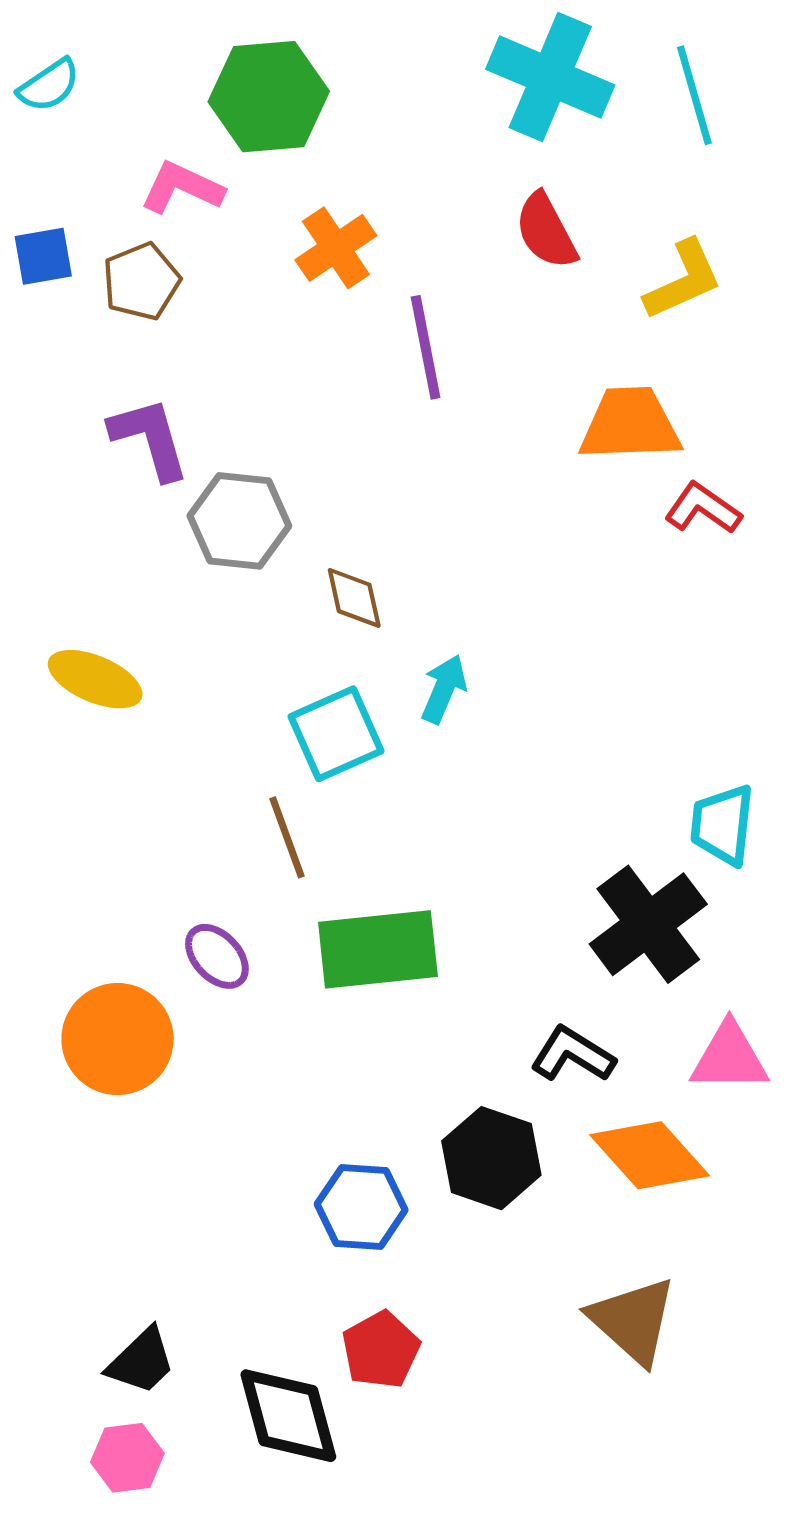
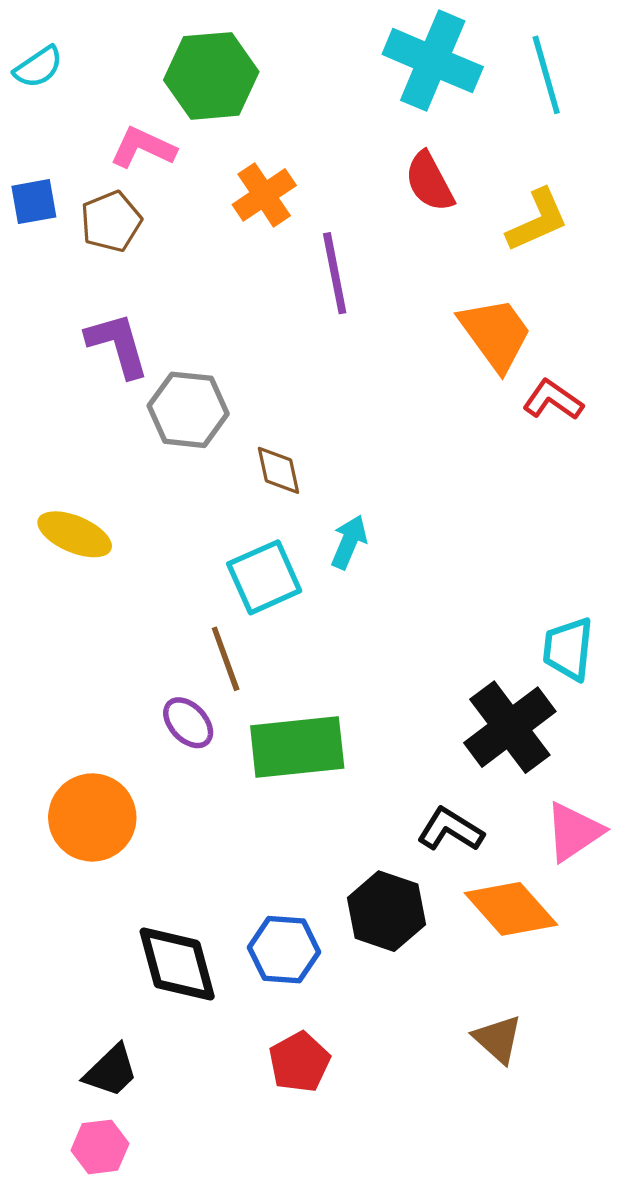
orange trapezoid: (630, 424) -> (496, 334), turned 56
purple ellipse: (217, 956) -> (188, 723), moved
pink triangle: (729, 1057) -> (574, 832), turned -34
brown triangle: (633, 1320) -> (498, 1039), size x0.7
black diamond: (288, 1416) -> (177, 964), moved

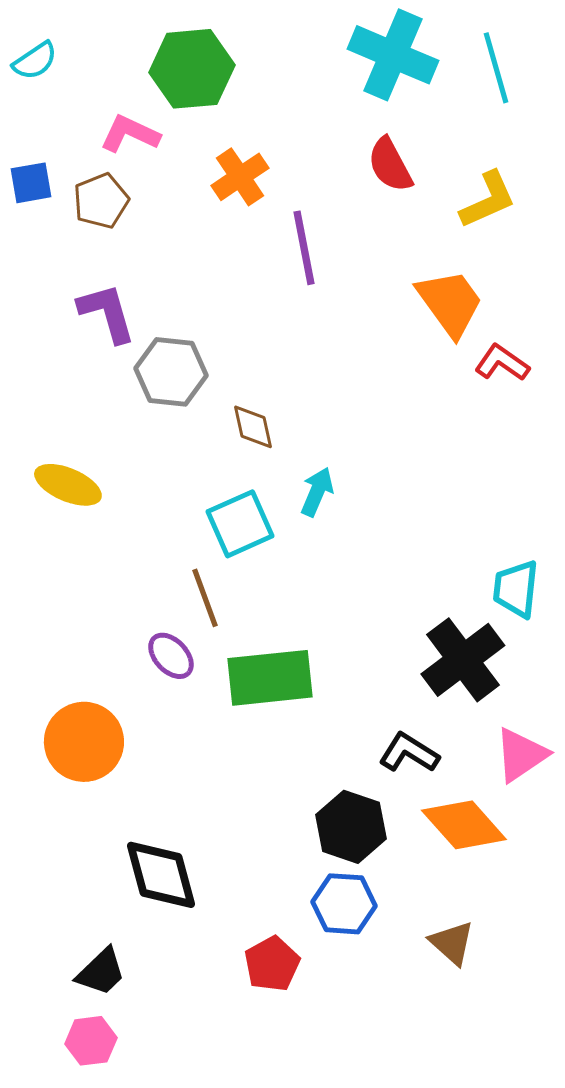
blue hexagon: (284, 950) -> (344, 904), moved

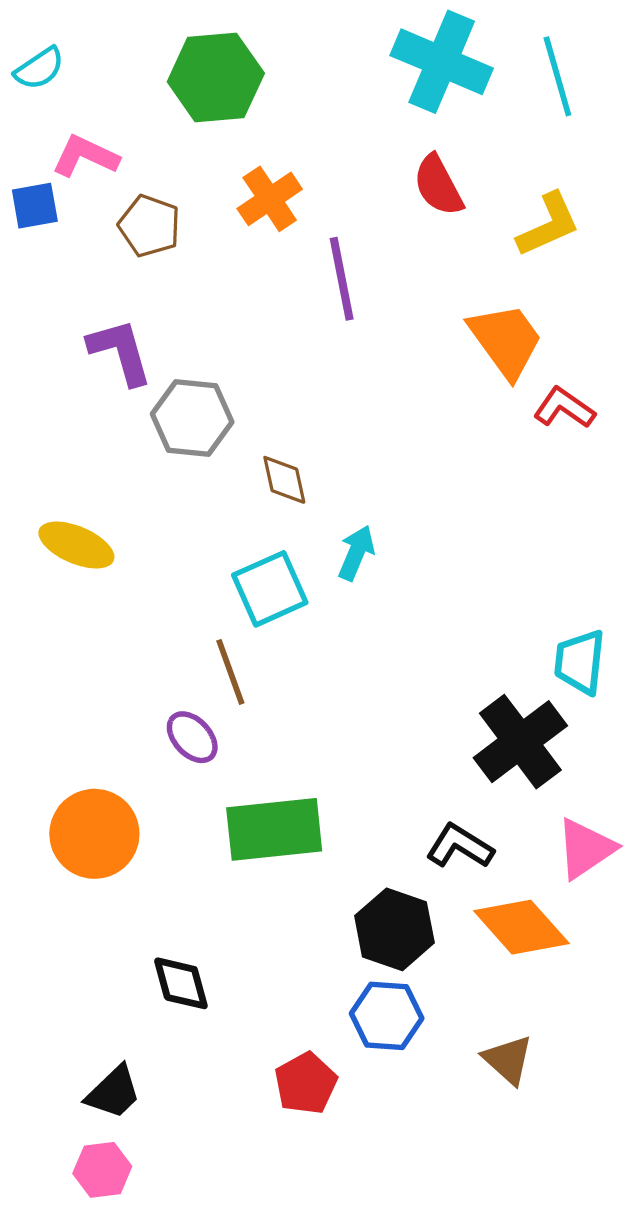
pink L-shape: (130, 134) -> (85, 156), moved
brown pentagon: (101, 201) -> (149, 226), moved, turned -30
green rectangle: (270, 678) -> (274, 829), moved
black diamond: (161, 875) -> (181, 983), size x0.7

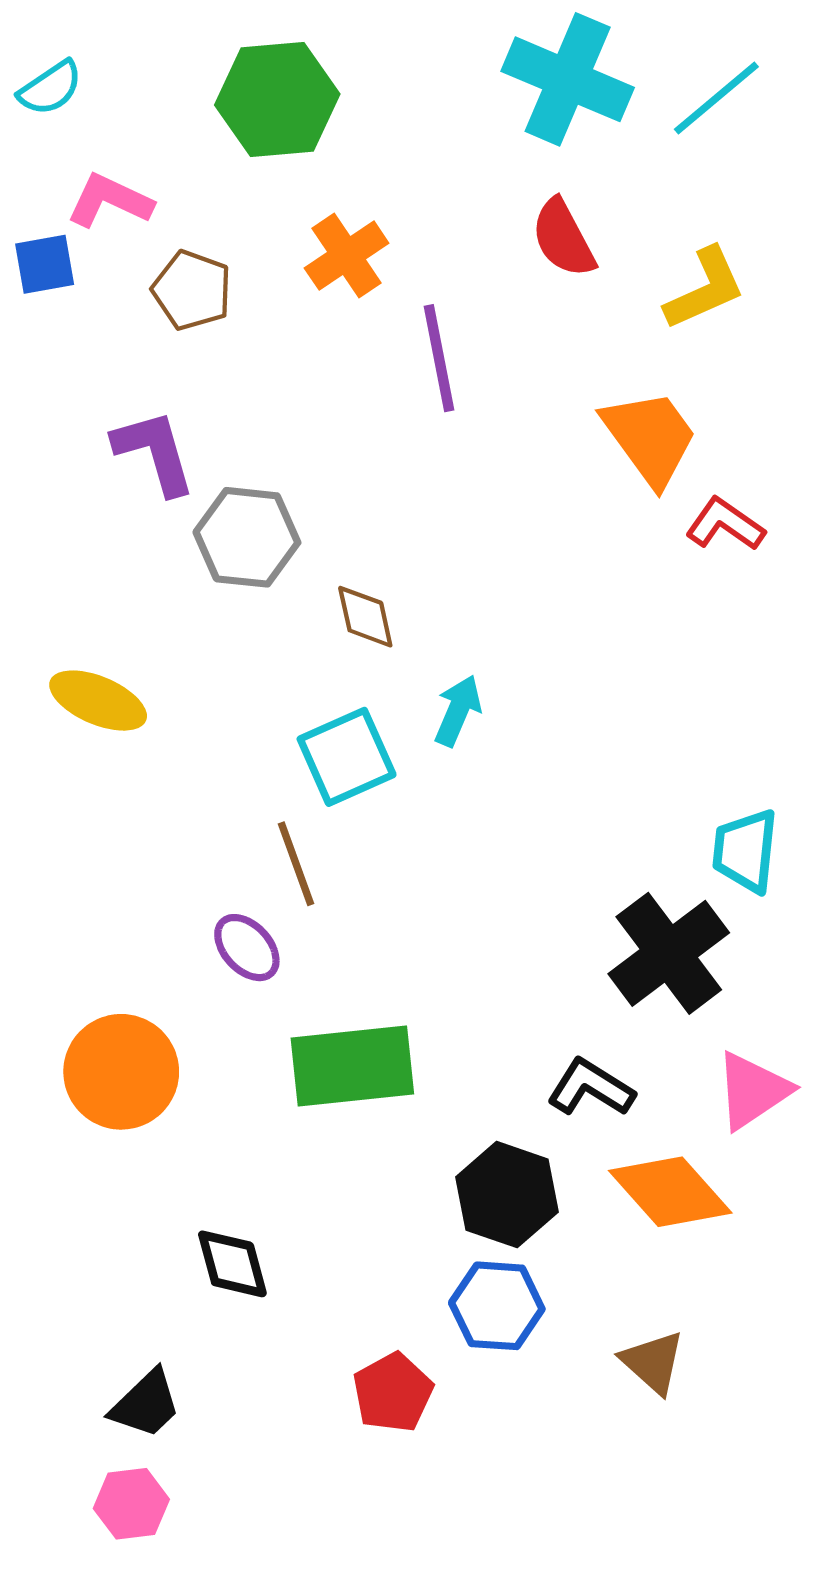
cyan line: (557, 76) -> (716, 98), turned 66

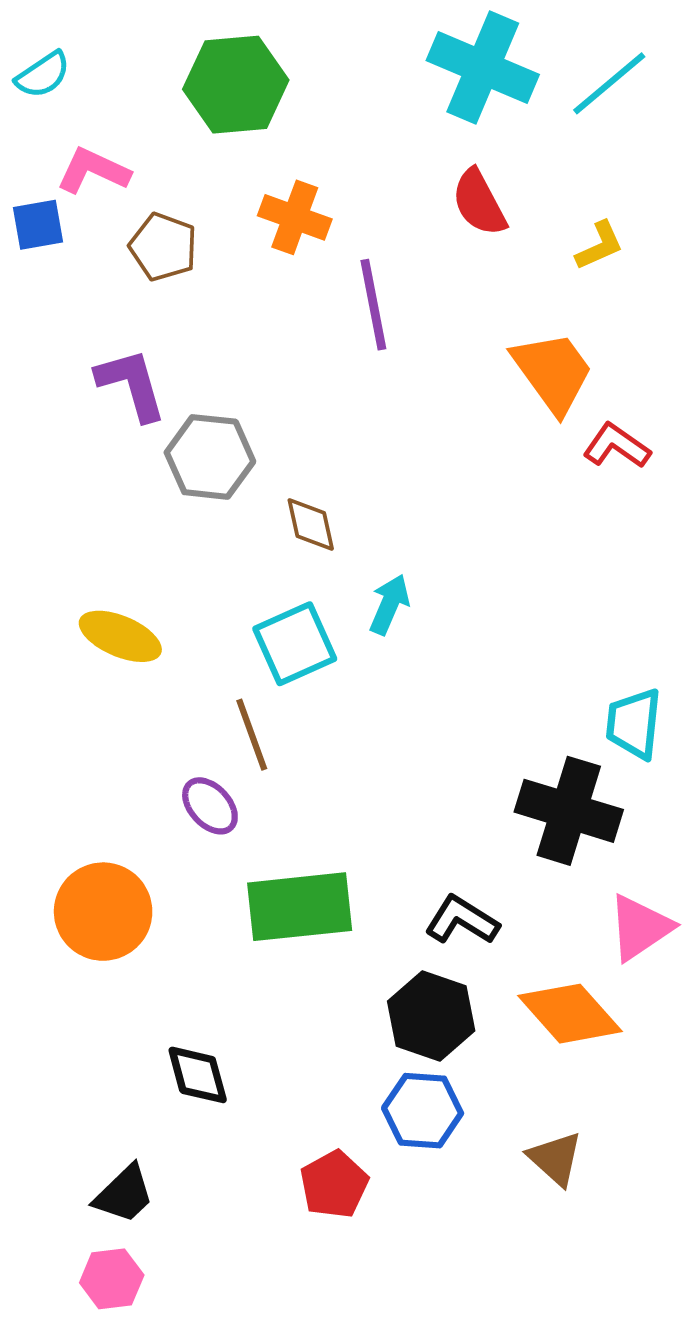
orange cross: (347, 256) -> (295, 217), turned -36
yellow L-shape: (705, 289) -> (599, 246), size x0.7
yellow ellipse: (98, 701) -> (120, 636), moved
black cross: (669, 953) -> (569, 811), turned -36
black L-shape: (591, 1088) -> (462, 920), moved

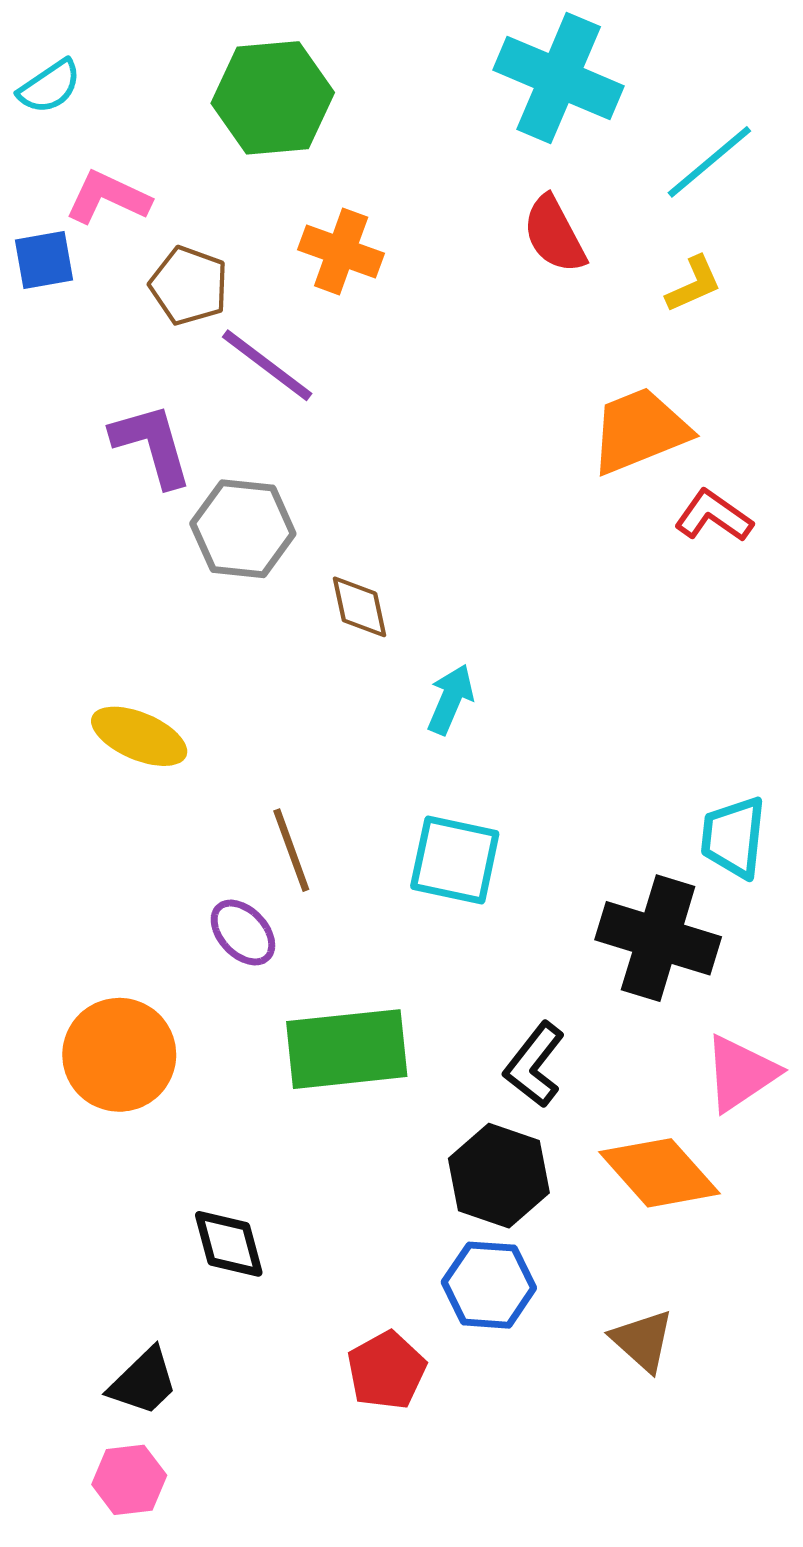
cyan line: (609, 83) -> (709, 162), moved
purple line: (373, 305) -> (267, 365), moved, turned -42
orange trapezoid: (553, 372) -> (640, 431), turned -76
cyan square: (295, 644) -> (455, 860), moved, turned 36
black L-shape: (462, 920) -> (534, 1065), turned -84

